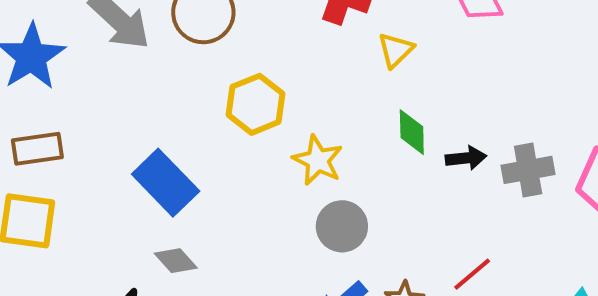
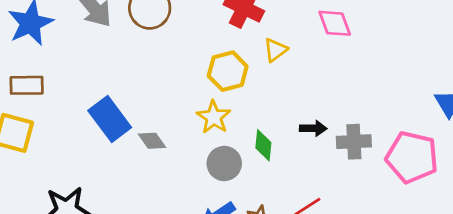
yellow hexagon: (256, 104) -> (228, 71), moved
green diamond: (412, 132) -> (263, 145), moved
gray diamond: (176, 261) -> (152, 141), moved

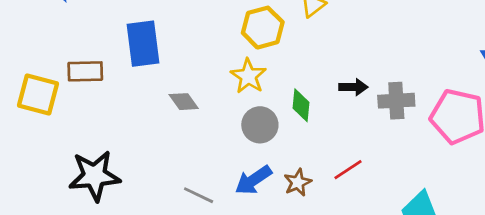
brown rectangle: (27, 85) -> (85, 71), moved
blue rectangle: (110, 119) -> (143, 44), moved, turned 30

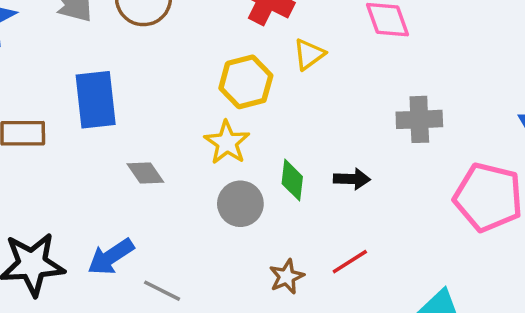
black arrow: (353, 87) -> (352, 179), moved
gray cross: (396, 101) -> (419, 119), moved
blue arrow: (253, 180) -> (111, 257), moved

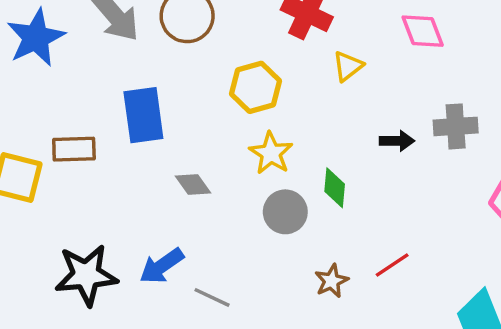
yellow hexagon: (246, 82) -> (256, 87), moved
black arrow: (352, 179) -> (397, 141), moved

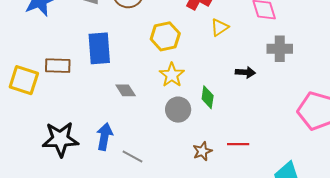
gray cross: (456, 126) -> (280, 49), moved
red line: (392, 265) -> (238, 144), turned 30
blue arrow: (162, 266) -> (104, 137), turned 132

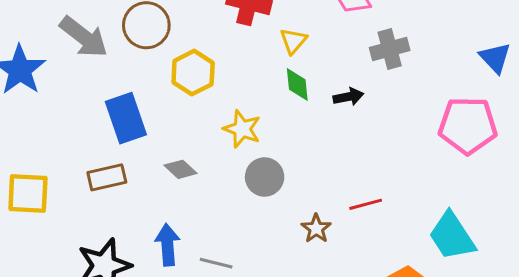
yellow hexagon: (165, 36) -> (193, 73), moved
brown rectangle: (58, 66) -> (107, 177), moved
green diamond: (208, 97) -> (297, 85), moved

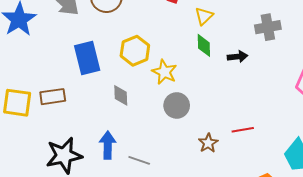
yellow hexagon: (193, 73) -> (135, 51), moved
gray diamond: (180, 169) -> (121, 95), turned 40
brown rectangle: (107, 177) -> (53, 97), moved

